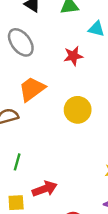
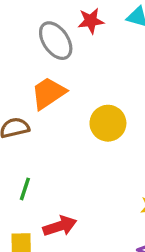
gray ellipse: (21, 42) -> (56, 41), moved
red star: (73, 56) -> (91, 21), moved

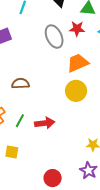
orange trapezoid: (48, 93) -> (78, 63), moved
red arrow: (60, 226) -> (45, 123), moved

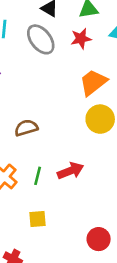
gray ellipse: (54, 37) -> (41, 39), moved

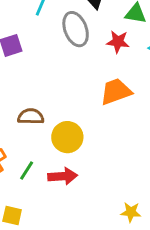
yellow circle: (100, 119) -> (67, 137), moved

